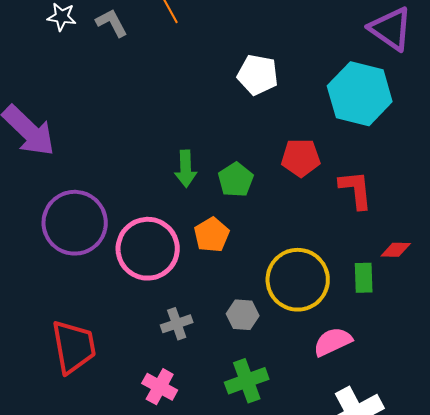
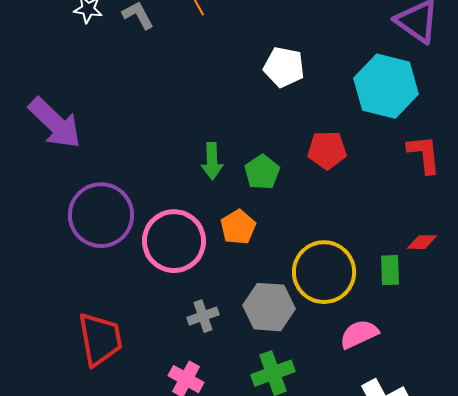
red L-shape: (356, 190) -> (424, 154), moved
gray hexagon: (243, 315) -> (269, 307), size x1.6

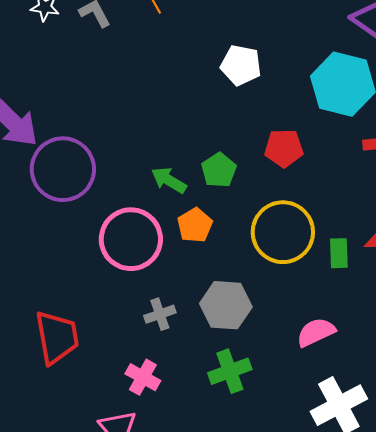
green arrow: (212, 161) -> (169, 180), moved, turned 123
purple circle: (101, 215) -> (63, 169), moved
green rectangle: (390, 270) -> (339, 253), moved
yellow circle: (324, 272) -> (283, 232), moved

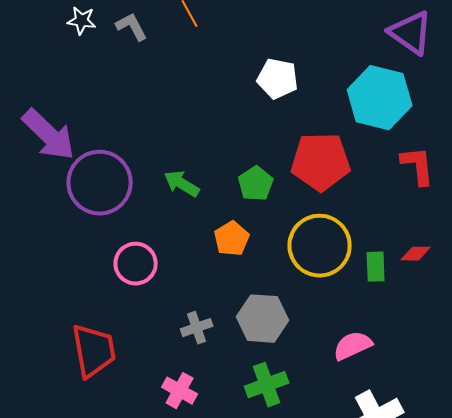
red pentagon: (284, 148) -> (321, 162), size x1.5
green arrow: (169, 180) -> (182, 184), moved
pink circle: (131, 239) -> (136, 264), moved, size x0.7

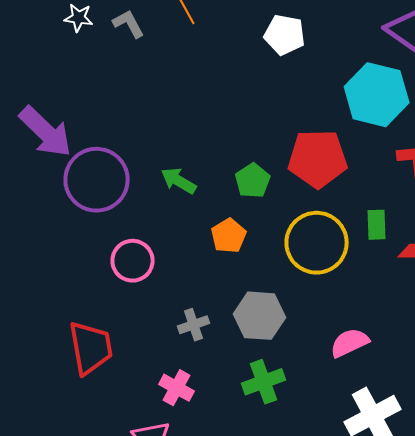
white pentagon: (278, 79) -> (285, 35), moved
green rectangle: (376, 267) -> (377, 225), moved

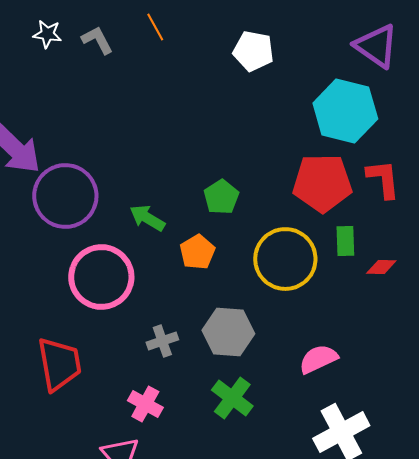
red pentagon: (318, 159) -> (322, 183), moved
green arrow: (179, 181) -> (147, 218), moved
pink circle: (133, 261) -> (101, 277), size x1.5
green cross: (264, 382) -> (232, 398), turned -33

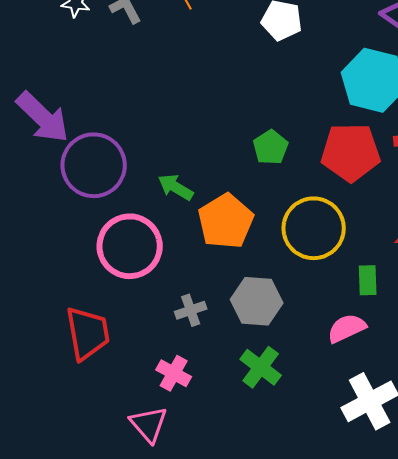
green pentagon: (221, 197) -> (271, 147), moved
green rectangle: (345, 241) -> (368, 280), moved
orange pentagon: (197, 252) -> (226, 221), size x1.6

